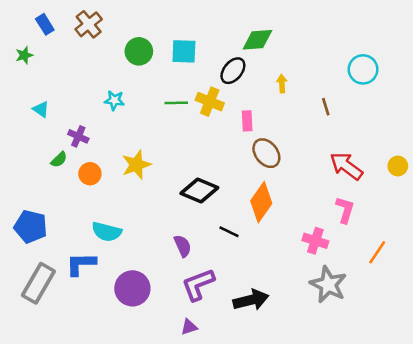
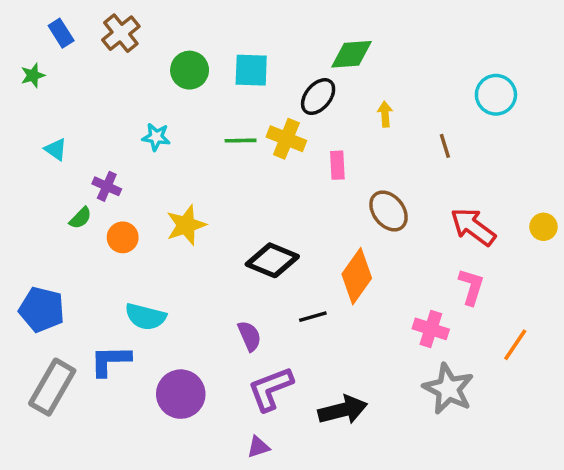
brown ellipse: (266, 153) -> (389, 211), moved
black line: (229, 232) -> (313, 317), turned -42

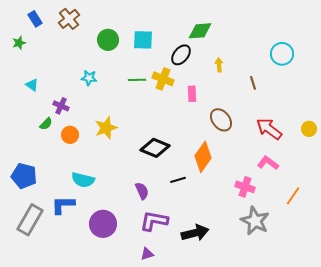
pink L-shape: (471, 287) -> (268, 163), turned -70
purple L-shape: (271, 389) -> (154, 221), turned 32

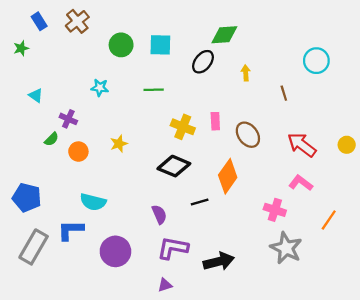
yellow cross: (163, 79) -> (183, 127), moved
pink rectangle: (192, 94) -> (215, 121), moved
yellow star: (106, 128) -> (119, 144), size x0.7

